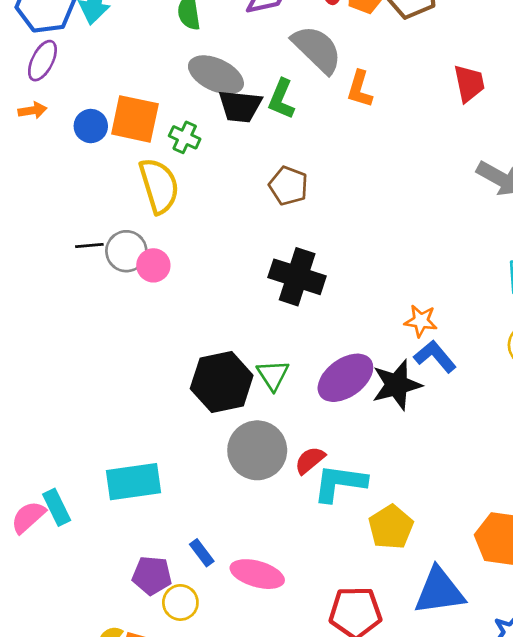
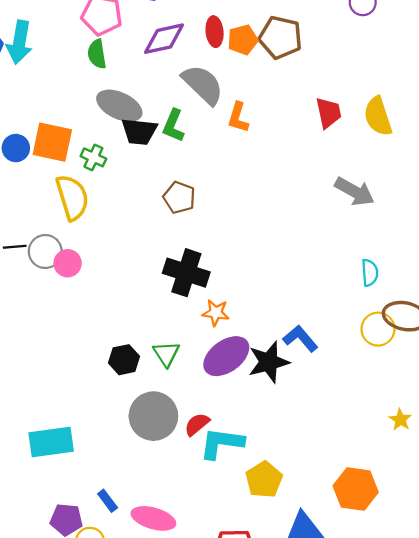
orange star: (421, 321) -> (216, 313), moved
black hexagon: (222, 382) -> (124, 360), size x0.6

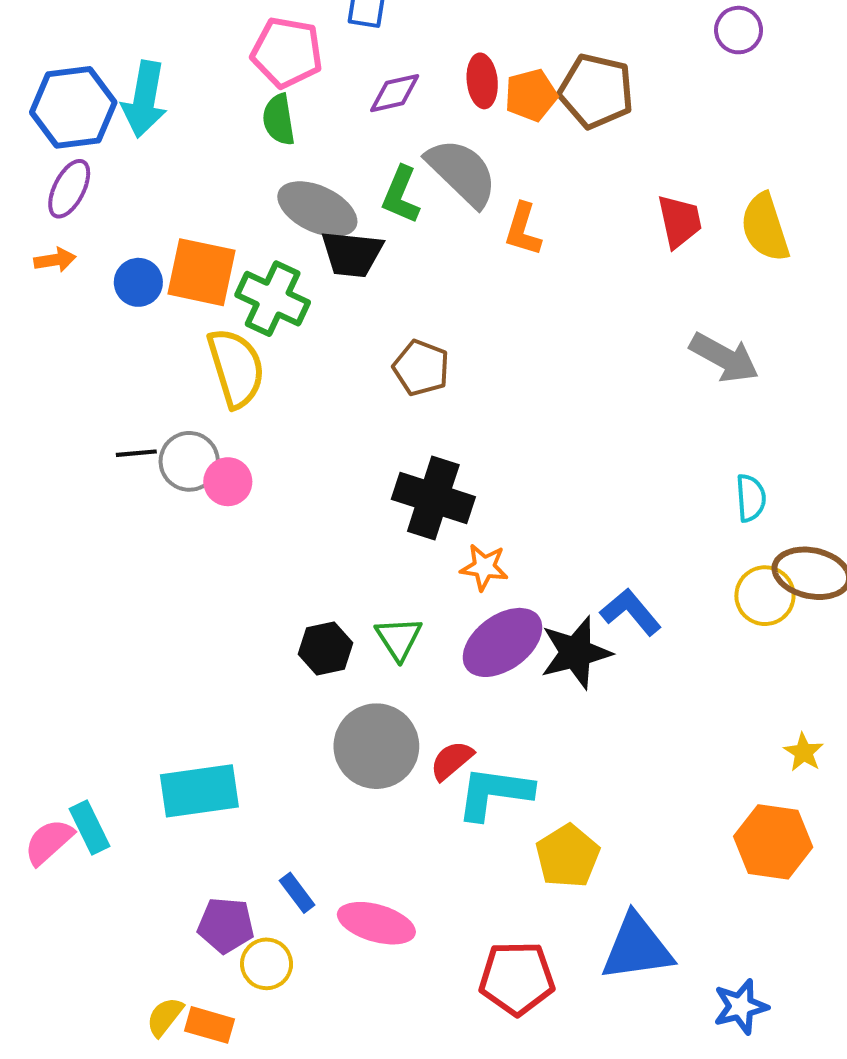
purple diamond: (164, 39) -> (395, 93), size x0.7
green L-shape: (173, 126) -> (401, 195), moved
green cross: (93, 157) -> (273, 299), size x1.6
orange hexagon: (356, 489) -> (773, 842), moved

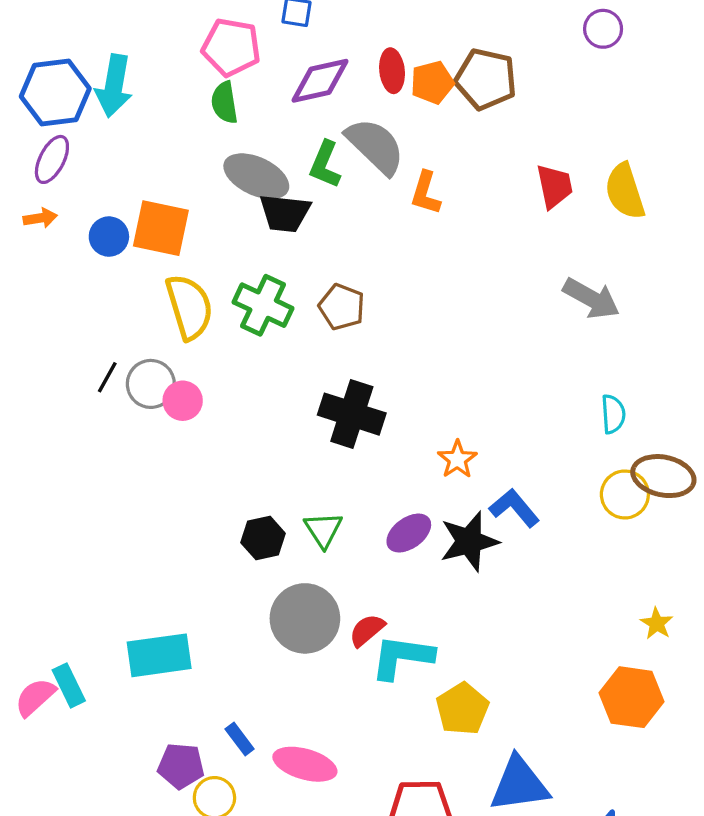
purple diamond: (395, 93) -> (320, 81), size x1.4
green cross: (273, 299) -> (263, 305), moved
black line: (136, 453) -> (107, 377), turned -56
orange star: (484, 567) -> (457, 459), moved, turned 30
purple ellipse: (503, 642) -> (409, 533), size x0.7

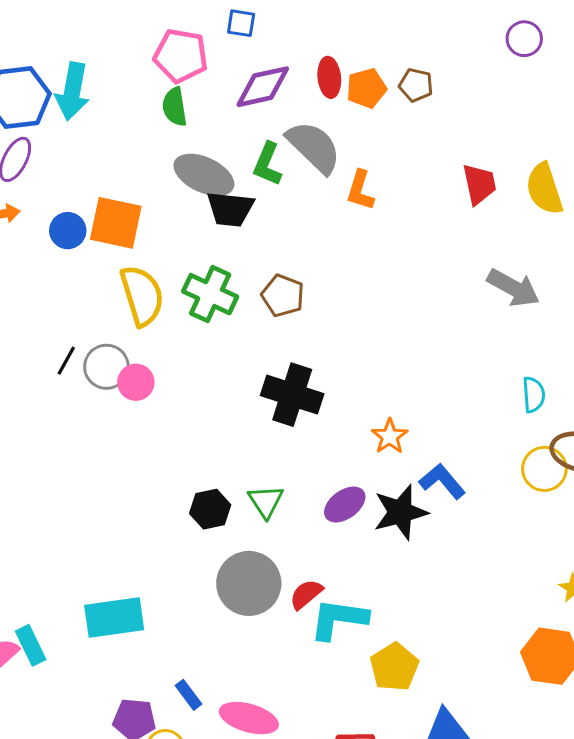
brown pentagon: (486, 79) -> (416, 85), size x0.6

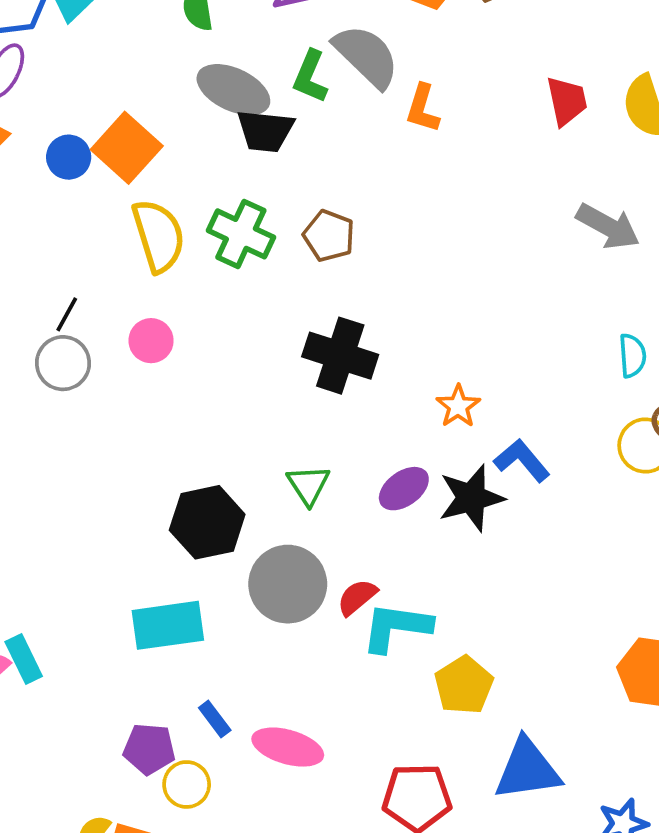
orange square: (116, 223) -> (127, 148), turned 30
gray circle: (106, 367) -> (63, 363), moved
black hexagon: (210, 509) -> (207, 522), moved, size x1.5
cyan rectangle: (114, 617) -> (168, 625), moved

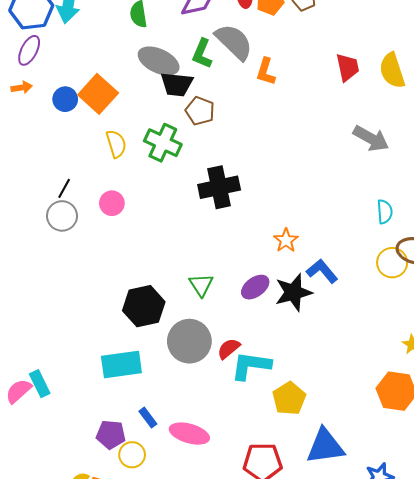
yellow semicircle: (159, 236) -> (116, 144), size x0.7
brown pentagon: (329, 236) -> (200, 111), moved
black cross: (340, 356) -> (219, 187), moved, turned -30

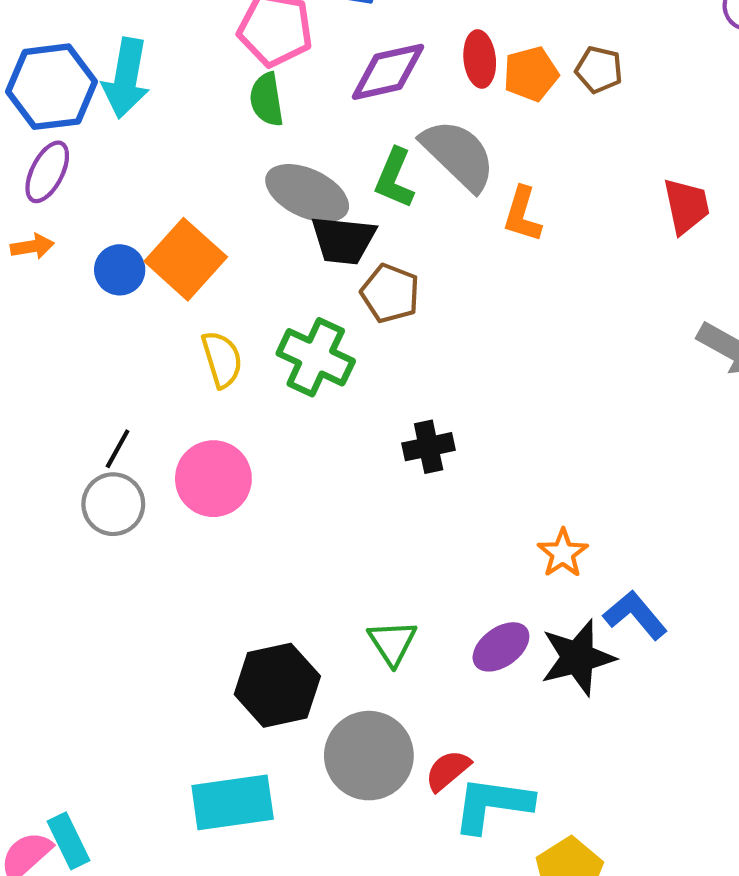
black cross: (219, 187) -> (429, 447), size x0.6
pink circle: (112, 203) -> (213, 479), size x1.5

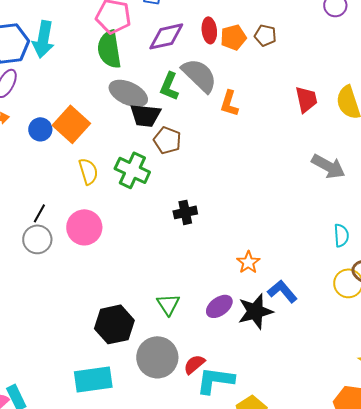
green semicircle: (267, 99) -> (109, 49), size x1.5

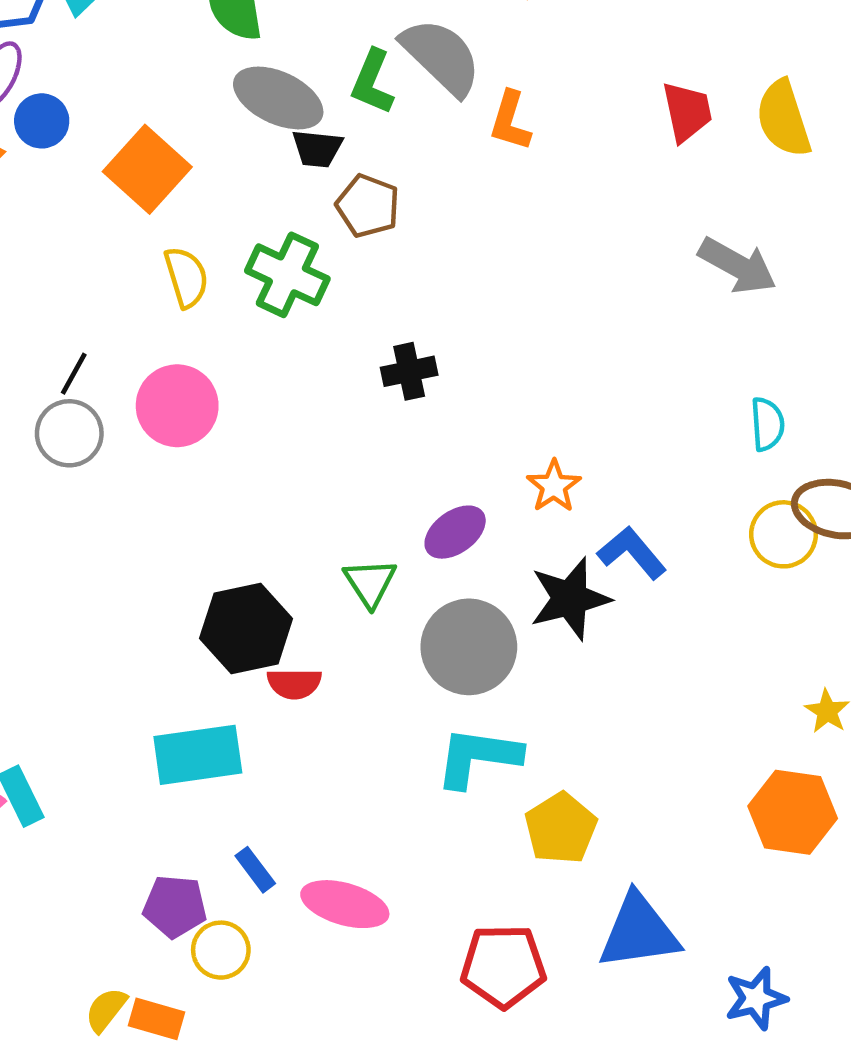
black trapezoid: (145, 115) -> (317, 149), size x0.7
blue circle: (40, 129) -> (42, 121), moved
purple ellipse: (219, 306) -> (455, 532), moved
gray circle: (157, 357) -> (469, 647), moved
red semicircle: (194, 364) -> (294, 684), moved, turned -140

